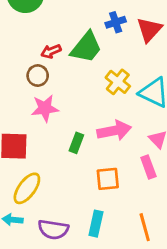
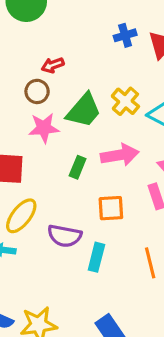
green trapezoid: (86, 47) -> (84, 110), moved
purple semicircle: (53, 229) -> (65, 236), moved

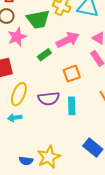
green trapezoid: (84, 110) -> (38, 19), turned 55
green rectangle: (78, 167) -> (44, 55), turned 48

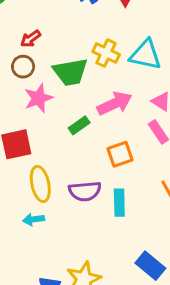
yellow ellipse: (19, 94) -> (40, 184), turned -35

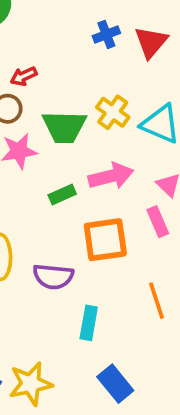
orange square: (120, 154) -> (105, 240), size x1.4
cyan rectangle: (119, 203) -> (89, 323), moved

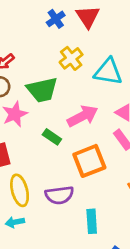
yellow cross: (113, 112) -> (71, 58), moved, turned 30
green rectangle: (62, 194) -> (52, 137), turned 72

